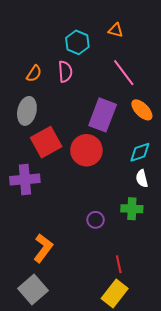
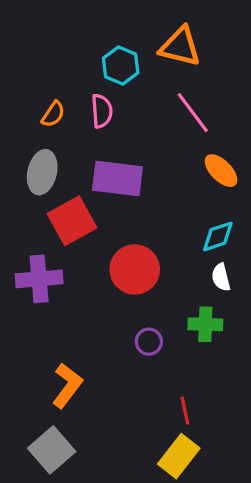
orange triangle: (116, 30) -> (180, 47), size x1.8
purple rectangle: (103, 115) -> (117, 178), moved, turned 76
red circle: (86, 150) -> (135, 269), moved

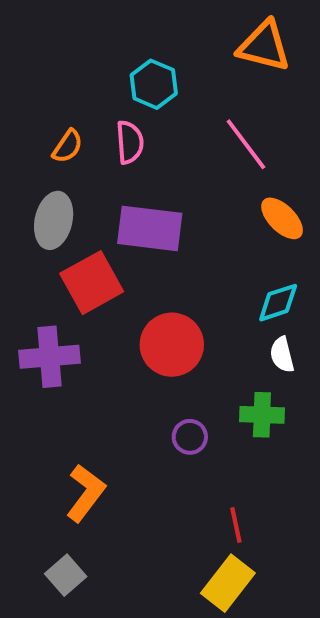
orange triangle: (180, 47) -> (264, 46), moved
gray square: (52, 450) -> (66, 575), size x0.7

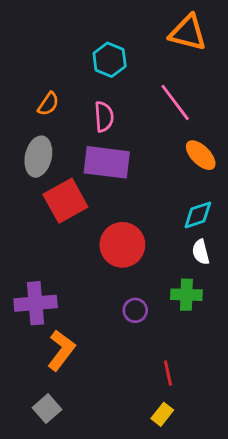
pink semicircle: (130, 142) -> (104, 117), moved
purple cross: (50, 357) -> (36, 303), moved
yellow rectangle: (228, 583) -> (162, 414), size x0.6

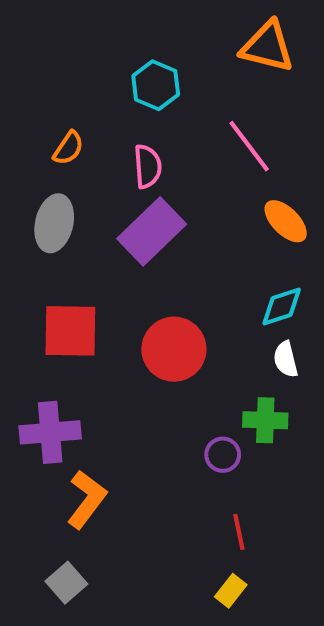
purple rectangle: (107, 162) -> (152, 231), turned -51
red square: (65, 201) -> (70, 331), moved, turned 30
purple circle: (135, 310) -> (223, 455), moved

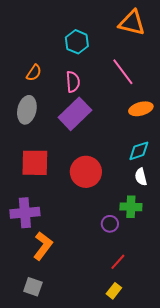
orange ellipse: (286, 221) -> (141, 109), turned -60
red line: (239, 532) -> (118, 262), turned 54
gray square: (66, 583) -> (33, 287), turned -30

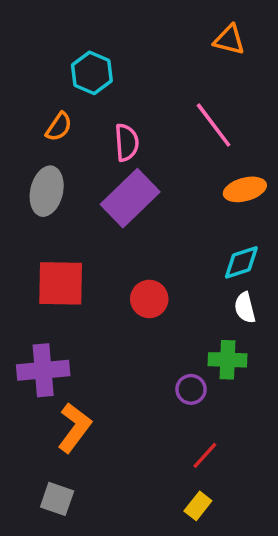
orange triangle: (132, 23) -> (229, 40), size x0.7
cyan hexagon: (77, 42) -> (92, 73), moved
red circle: (86, 172) -> (149, 299), size x0.7

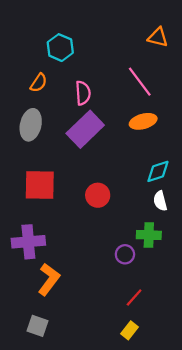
orange triangle: (229, 40) -> (158, 37), moved
orange ellipse: (245, 189) -> (143, 121), moved

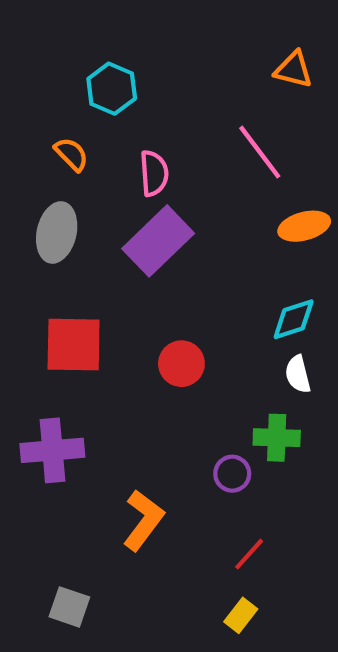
orange semicircle: (39, 83) -> (71, 154), turned -78
orange ellipse: (143, 121) -> (304, 226), moved
orange L-shape: (49, 279) -> (143, 520), moved

